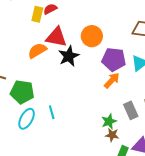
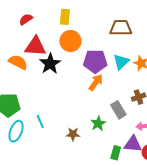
yellow rectangle: (37, 14) -> (65, 17), moved
orange semicircle: (37, 51) -> (18, 62), turned 66
brown star: (112, 135) -> (73, 134), moved

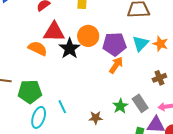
orange circle: (70, 41) -> (88, 36), moved
gray rectangle: (118, 110) -> (140, 103), moved

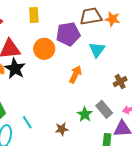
purple pentagon: (114, 44) -> (68, 34), moved
orange star: (160, 44) -> (112, 19), moved
black star: (70, 48) -> (15, 69), moved

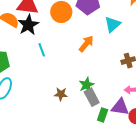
gray rectangle: (104, 109) -> (92, 97), moved
cyan line: (27, 122) -> (42, 50), moved

